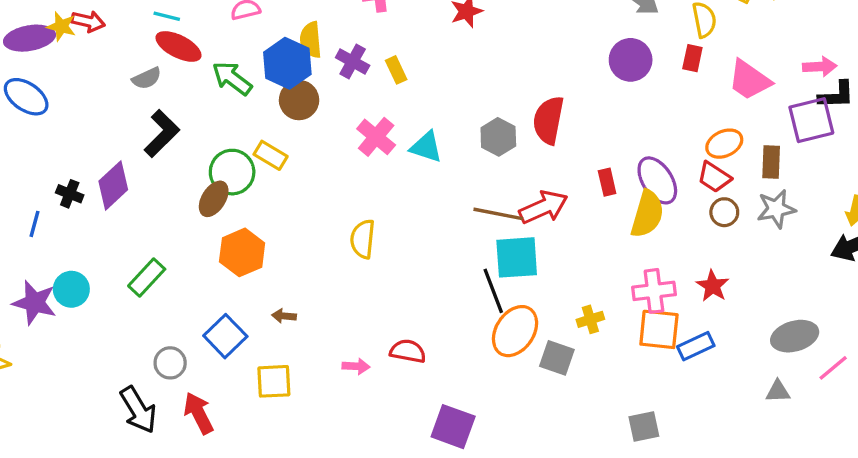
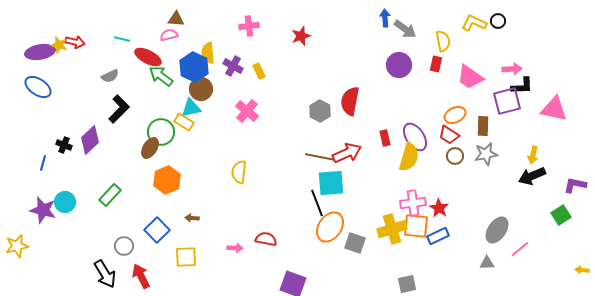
red ellipse: (178, 46) -> (148, 57), moved
cyan triangle: (426, 147) -> (191, 108), moved, turned -30
red star: (713, 286) -> (439, 208), moved
yellow cross: (590, 319) -> (392, 229), moved, size x1.8
gray ellipse: (795, 336) -> (497, 230), turned -40

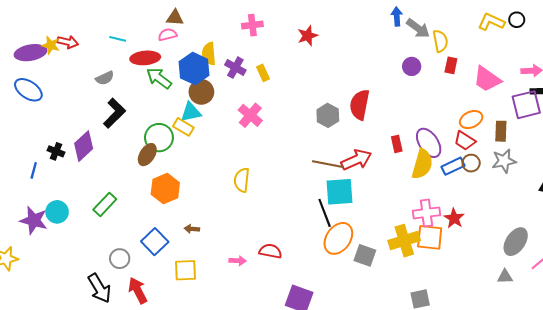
yellow semicircle: (443, 41) -> (440, 41), moved
red ellipse: (148, 57) -> (145, 58), turned -32
purple circle: (399, 65) -> (412, 66), size x0.7
blue rectangle: (438, 236) -> (453, 166), moved

